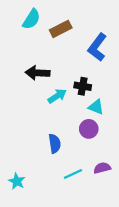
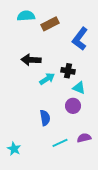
cyan semicircle: (31, 19) -> (26, 16), turned -126

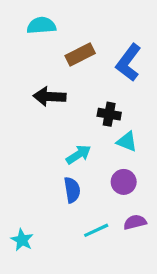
brown rectangle: (50, 24) -> (80, 55), moved
cyan arrow: (47, 79) -> (78, 154), moved
purple circle: (73, 106) -> (124, 182), moved

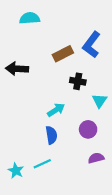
brown rectangle: (80, 55) -> (63, 54), moved
black arrow: (49, 96) -> (17, 69), moved
cyan triangle: (127, 142) -> (100, 101), moved, turned 42
cyan line: (96, 230) -> (42, 164), moved

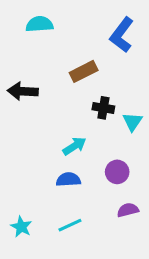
blue L-shape: (92, 45) -> (122, 35), moved
cyan triangle: (100, 101) -> (132, 122), moved
blue semicircle: (51, 135) -> (68, 180), turned -84
cyan line: (42, 164) -> (70, 225), moved

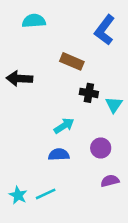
brown rectangle: (84, 71) -> (72, 61), turned 50
cyan line: (70, 225) -> (46, 194), moved

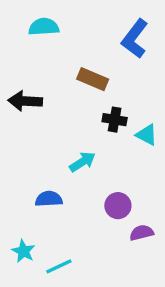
cyan triangle: (114, 105) -> (147, 135), turned -36
purple circle: (101, 148) -> (118, 206), moved
blue semicircle: (59, 155) -> (49, 199), moved
cyan line: (46, 194) -> (59, 266), moved

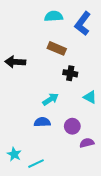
cyan semicircle: (44, 27) -> (54, 16), moved
cyan triangle: (147, 135) -> (90, 97), moved
blue semicircle: (49, 199) -> (42, 122), moved

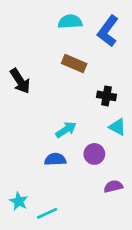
black arrow: (15, 62) -> (20, 81), turned -126
black cross: (70, 73) -> (107, 96), moved
purple circle: (72, 126) -> (94, 154), moved

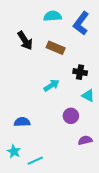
black arrow: (20, 81) -> (25, 41), moved
cyan arrow: (66, 130) -> (52, 85), moved
blue semicircle: (55, 159) -> (22, 122), moved

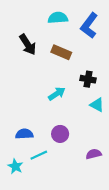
purple circle: (71, 116) -> (60, 134), moved
cyan line: (35, 161) -> (39, 155), moved

